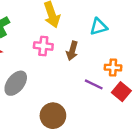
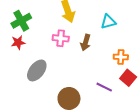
purple line: (94, 84) -> (104, 87), moved

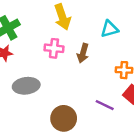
gray ellipse: (37, 70) -> (26, 86), turned 45

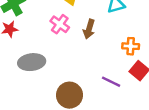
pink cross: (54, 48) -> (60, 24), turned 30

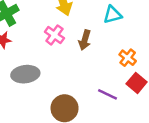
orange cross: (131, 46) -> (128, 58), turned 35

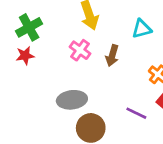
gray ellipse: (25, 74) -> (72, 100), moved

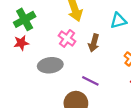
gray ellipse: (72, 100) -> (50, 65), moved
purple line: (136, 113) -> (90, 81), moved

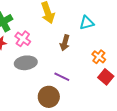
pink cross: (67, 38) -> (23, 39), moved

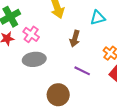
purple line: (62, 77) -> (82, 71), moved

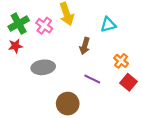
pink cross: (31, 34) -> (44, 26), moved

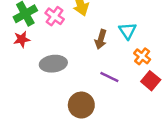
cyan triangle: (108, 25) -> (128, 31), moved, turned -49

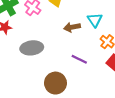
brown arrow: (101, 39) -> (72, 27), turned 63

